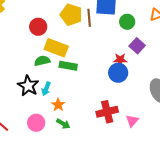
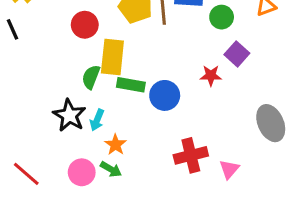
yellow rectangle: (56, 48) -> (112, 57), turned 75
green semicircle: (42, 61) -> (91, 77), turned -56
blue circle: (118, 73) -> (165, 95), moved
green arrow: (63, 124) -> (111, 169), moved

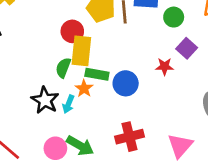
red circle: (85, 25) -> (72, 31), moved
orange star: (115, 145) -> (84, 89), moved
red cross: (191, 155) -> (129, 137), moved
green arrow: (111, 169) -> (80, 146), size x1.5
pink triangle: (229, 169) -> (180, 146), size x1.5

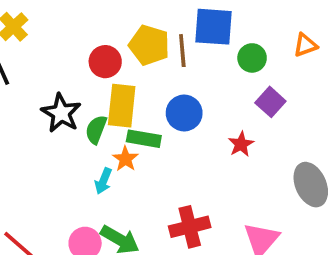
red circle: (72, 31) -> (105, 62), moved
red star: (165, 66) -> (241, 144), moved, turned -30
blue circle: (126, 83) -> (184, 113), moved
black star: (45, 100) -> (61, 113), moved

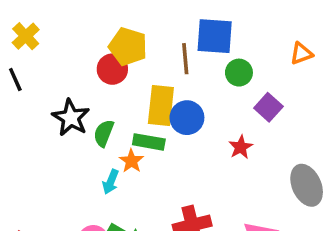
yellow pentagon: (149, 45) -> (128, 47), moved
green circle: (252, 58) -> (239, 73), moved
yellow rectangle: (122, 106) -> (161, 105), moved

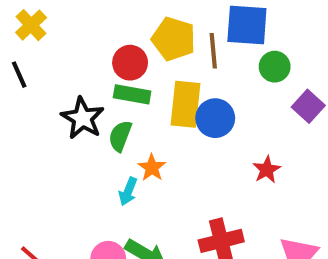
yellow pentagon: (128, 47) -> (174, 39), moved
green rectangle: (149, 142) -> (132, 94), moved
red star: (241, 147) -> (267, 170), moved

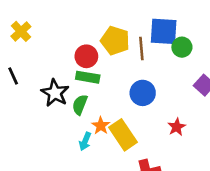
green circle: (275, 67) -> (182, 47), moved
black line: (19, 75) -> (13, 76), moved
yellow rectangle: (186, 104) -> (123, 135), moved, turned -40

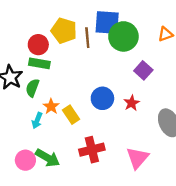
green circle: (182, 47) -> (123, 36), size x1.6
blue circle: (143, 93) -> (102, 98), moved
red star: (177, 127) -> (132, 103), moved
yellow rectangle: (123, 135) -> (71, 115), size x0.7

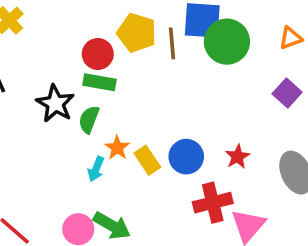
purple square: (143, 70) -> (287, 93), moved
blue circle: (102, 98) -> (186, 157), moved
red star: (132, 103) -> (238, 157), moved
red cross: (92, 150) -> (213, 203), moved

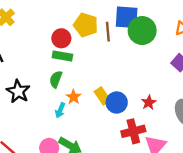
black star: (55, 104) -> (18, 91), moved
yellow rectangle: (147, 160) -> (102, 96), moved

